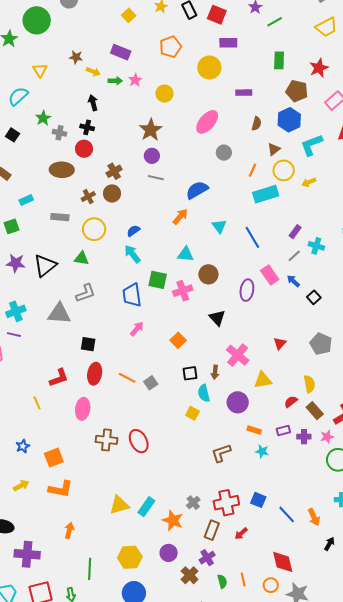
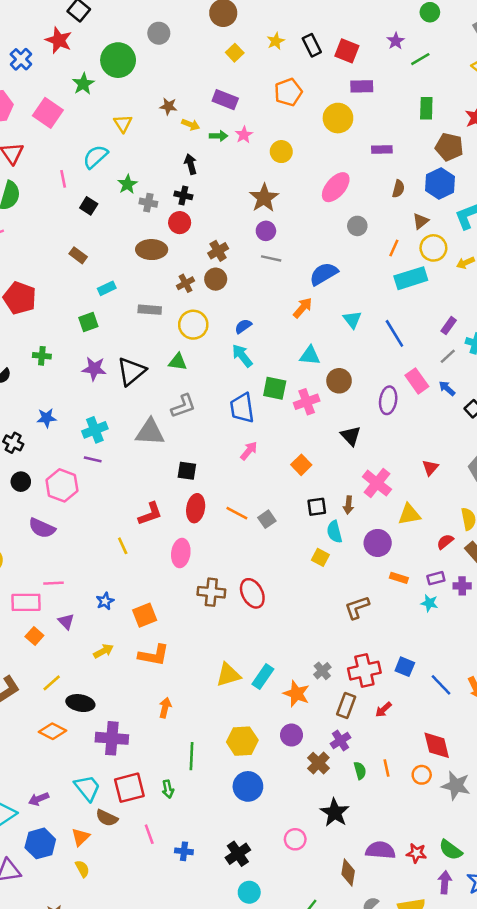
cyan star: (262, 451) -> (429, 603), moved

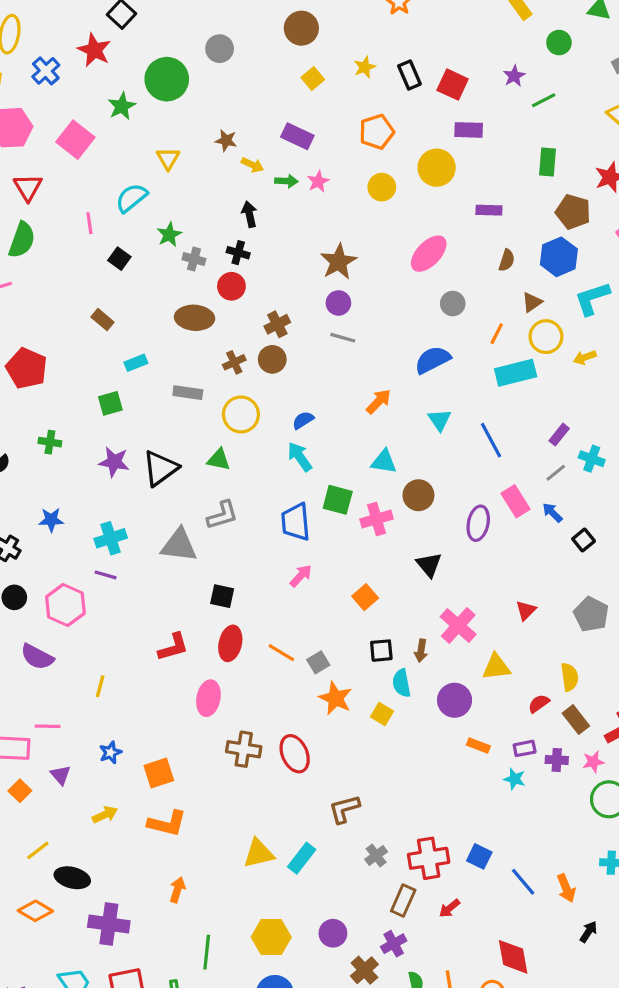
yellow circle: (281, 152) -> (382, 187), moved
blue semicircle: (324, 274) -> (433, 360), moved
yellow line: (123, 546) -> (100, 686), moved, turned 36
brown L-shape: (357, 607) -> (344, 809), moved
orange star: (296, 694) -> (335, 698), moved

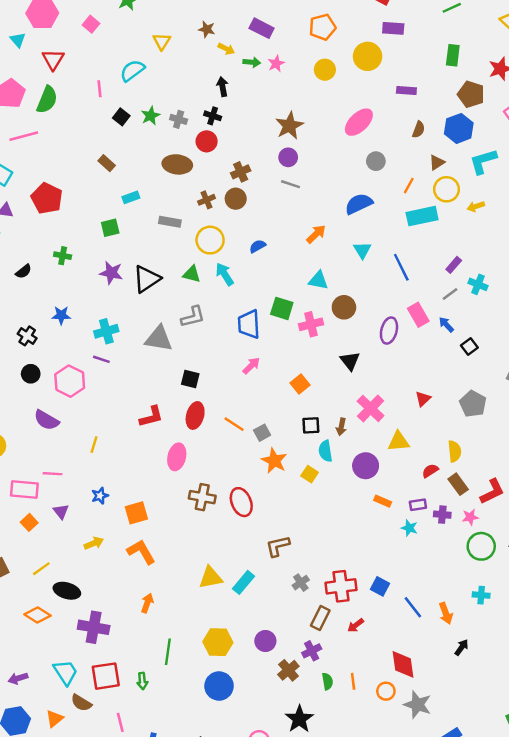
pink square: (75, 140) -> (91, 24), size x0.6
green star: (169, 235) -> (151, 116), moved
cyan arrow: (300, 457) -> (225, 274), moved
orange L-shape: (167, 823) -> (141, 552), turned -136

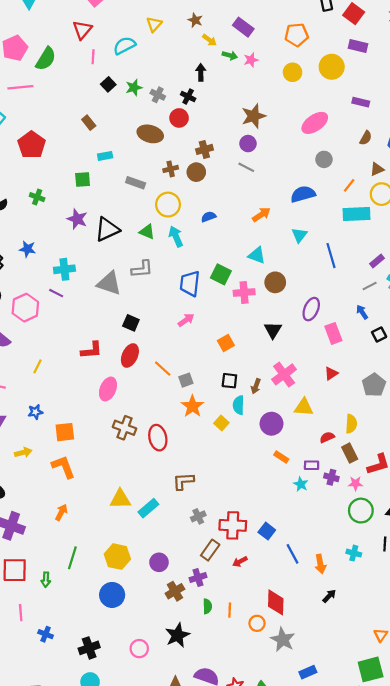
red triangle: (53, 59) -> (82, 30), moved
pink rectangle: (418, 315) -> (333, 333), moved

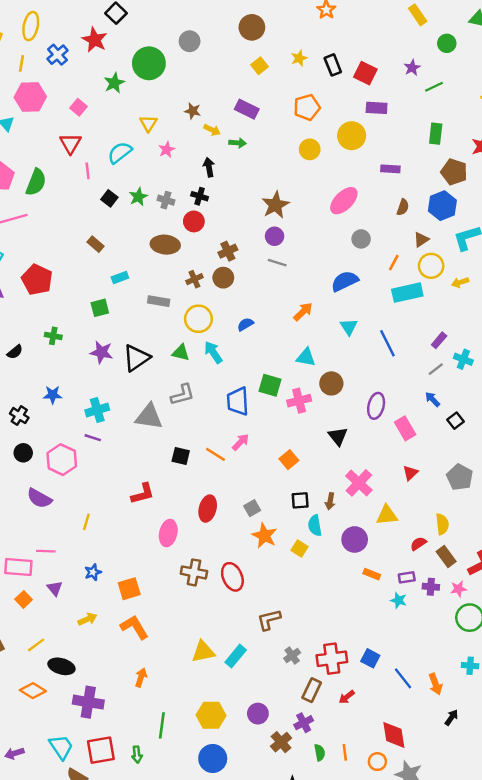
pink star: (251, 60) -> (167, 150), moved
red ellipse: (130, 355) -> (208, 509), moved
orange line: (163, 369) -> (216, 454), moved

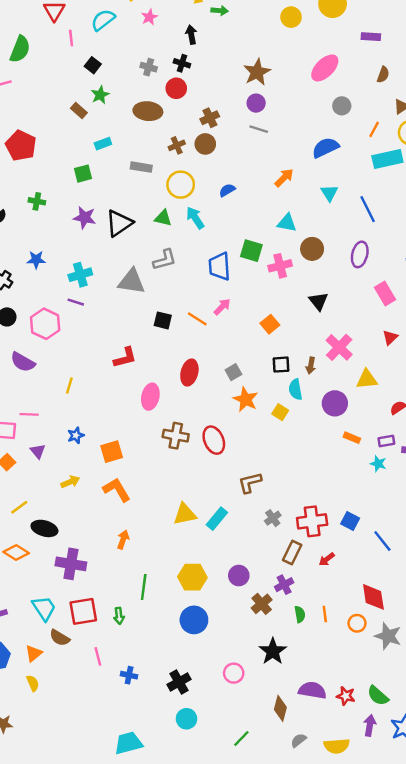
green star: (138, 197) -> (100, 95), moved
purple ellipse: (376, 406) -> (360, 254), moved

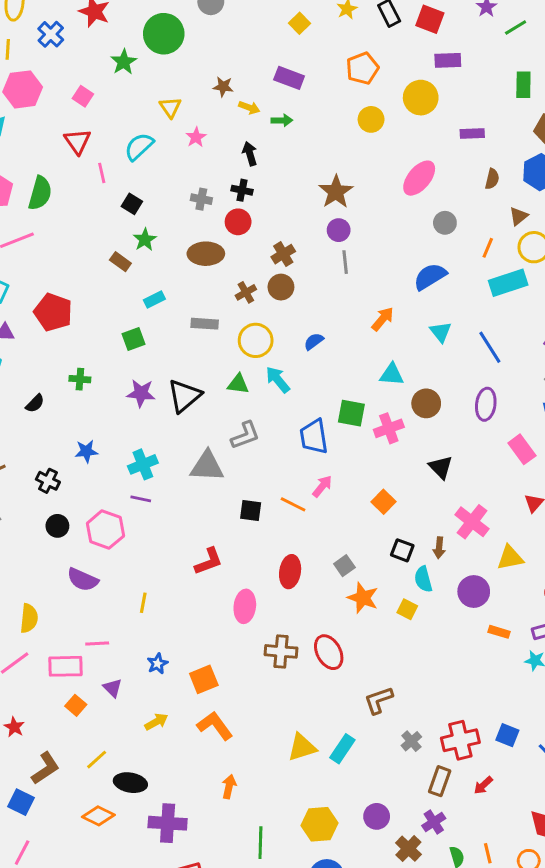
gray line: (259, 129) -> (345, 262), turned 72
black square: (281, 365) -> (402, 550), turned 30

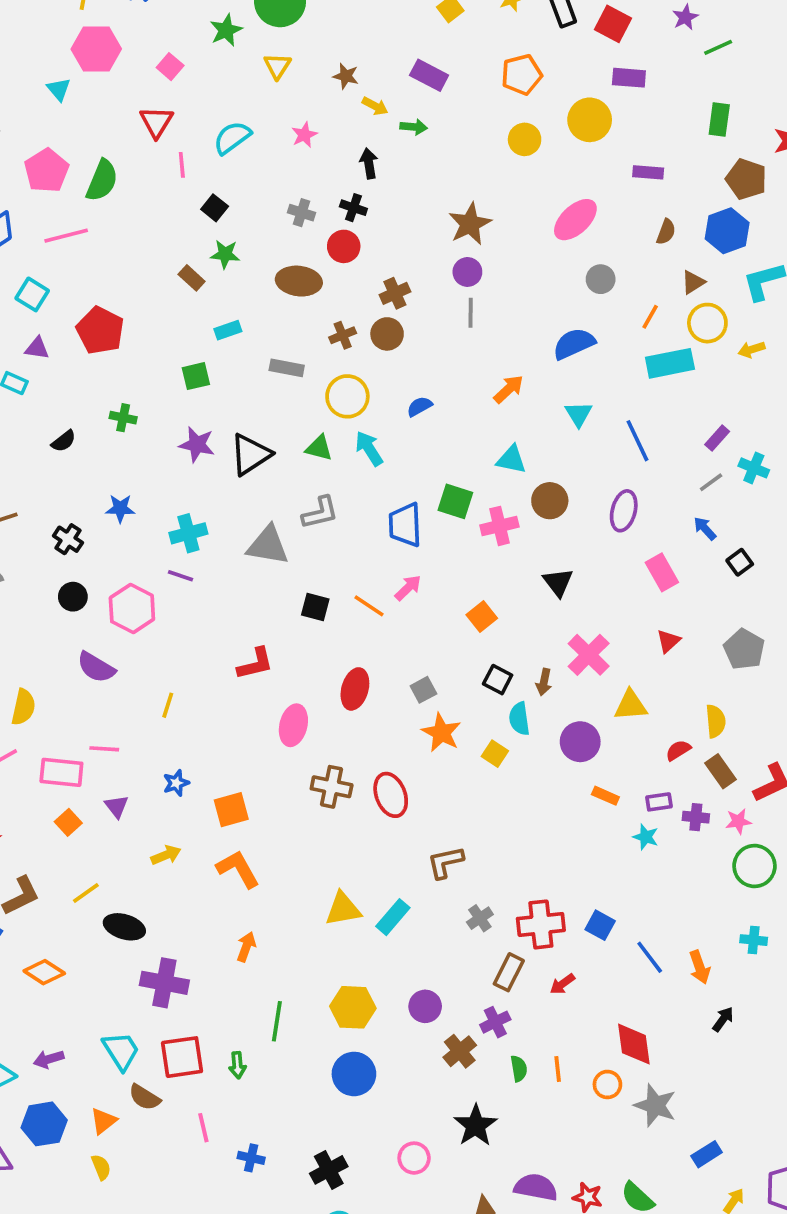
yellow triangle: (170, 107) -> (277, 66), moved
green star: (145, 240) -> (225, 254), turned 30
orange diamond: (98, 816) -> (44, 972), moved

